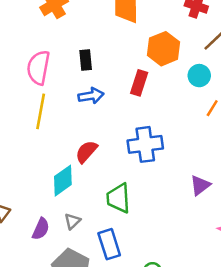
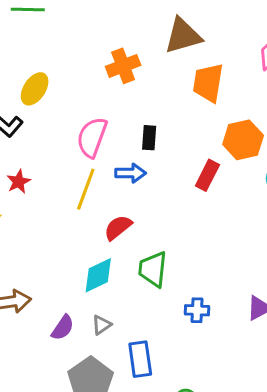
blue arrow: (91, 96) -> (130, 173), moved
blue cross: (145, 144) -> (197, 310), moved, size x0.6
red semicircle: (86, 152) -> (118, 228), moved
green trapezoid: (118, 198) -> (153, 269), moved

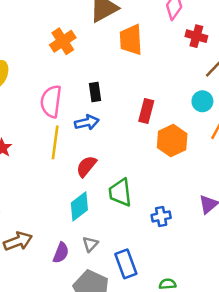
orange hexagon: (243, 140) -> (172, 141), moved

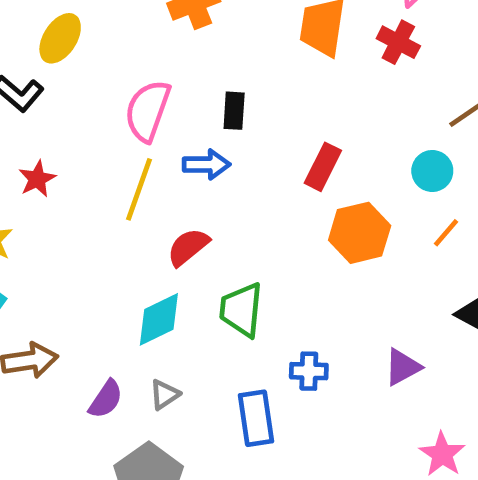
red cross: (196, 36) -> (398, 42), moved
blue rectangle: (126, 264) -> (256, 418), moved

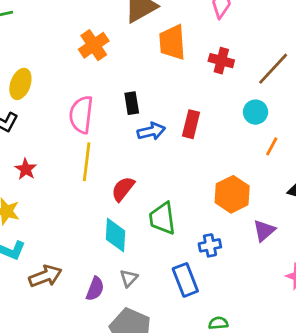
red cross: (398, 42) -> (221, 61), moved
blue arrow: (206, 164) -> (151, 131), moved
orange hexagon: (360, 233) -> (232, 194), moved
cyan diamond: (159, 319) -> (115, 235), turned -48

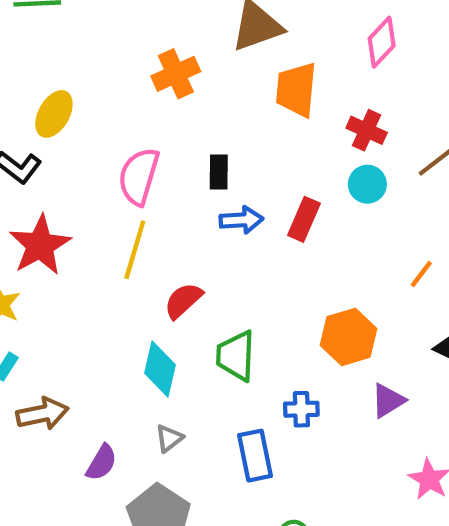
cyan circle: (256, 112) -> (367, 184), moved
red star: (26, 169) -> (40, 245), size x1.8
purple semicircle: (95, 289) -> (102, 463), moved

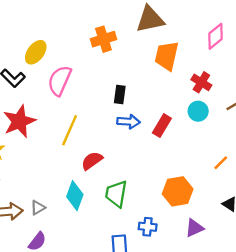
pink semicircle: (139, 176) -> (60, 81), moved
gray triangle: (169, 438) -> (38, 208), moved

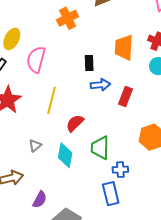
orange trapezoid: (167, 56) -> (124, 48), moved
red rectangle: (162, 126) -> (125, 96), moved
gray triangle: (38, 208) -> (35, 146), moved
blue cross: (148, 227) -> (120, 170), moved

